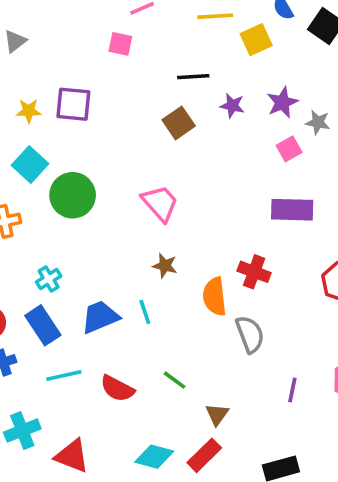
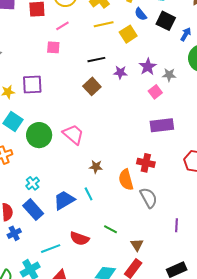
pink trapezoid: (160, 203) -> (73, 134), moved
cyan line: (64, 376) -> (51, 249), moved

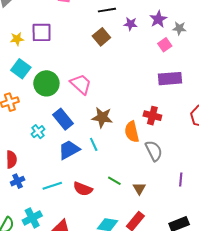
brown star: (96, 167) -> (102, 117), size x1.5
blue rectangle: (33, 210) -> (63, 119), moved
brown triangle: (137, 245) -> (139, 188), moved
cyan line: (51, 249) -> (52, 186), moved

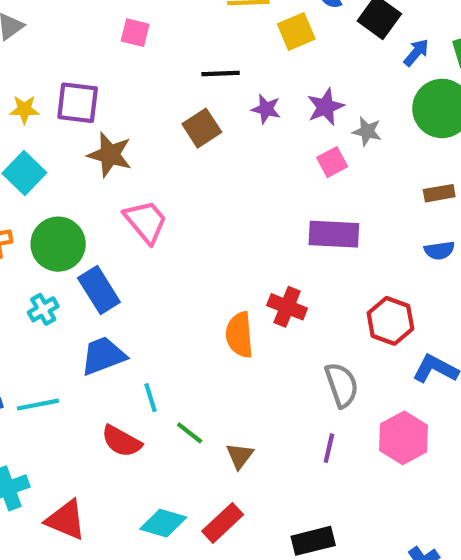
green circle: (46, 83) -> (58, 244), moved
brown star: (102, 117) -> (110, 155), moved
cyan line: (94, 144) -> (150, 398), moved
gray semicircle: (154, 151) -> (342, 385), moved
cyan line: (52, 186) -> (38, 405), moved

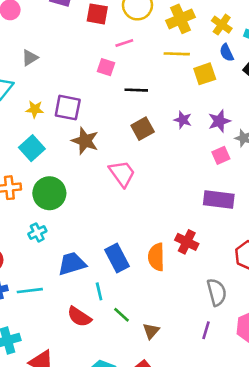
black line: (221, 74) -> (136, 90), moved
pink trapezoid: (146, 222) -> (122, 174), moved
blue rectangle: (99, 290) -> (117, 258), moved

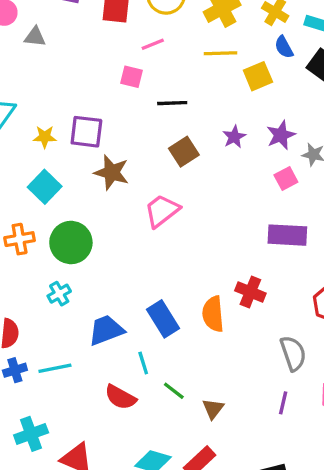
gray triangle: (30, 58) -> (35, 37), moved, turned 42
purple star: (183, 120) -> (234, 137), turned 30
pink trapezoid: (122, 174) -> (162, 211), turned -88

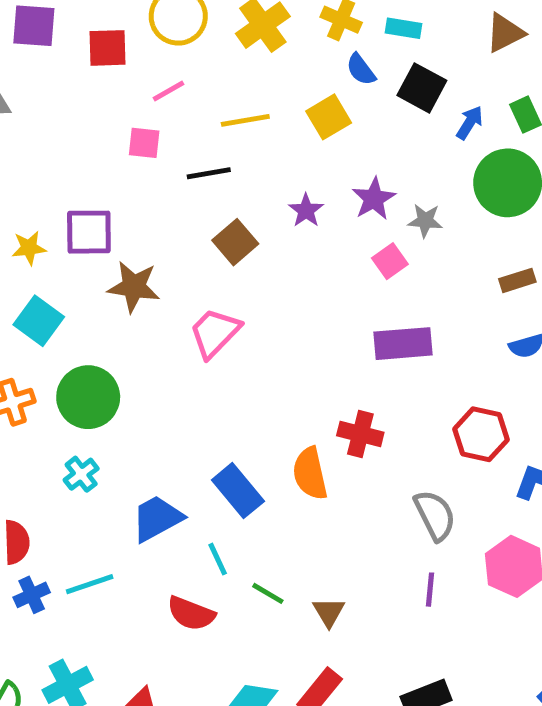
yellow line: (221, 53) -> (245, 120), moved

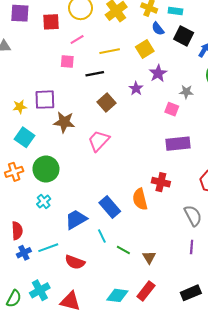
purple star: (374, 199) -> (158, 73), moved
pink square: (390, 261) -> (172, 109), turned -32
red semicircle: (191, 613) -> (75, 262), moved

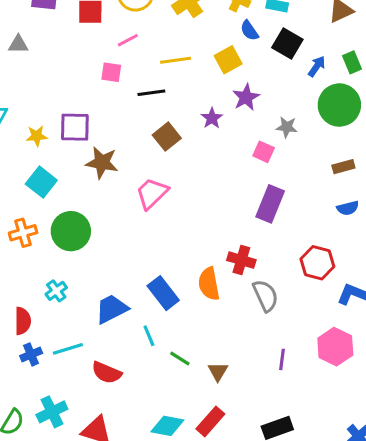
purple rectangle: (178, 144) -> (270, 204), turned -65
cyan cross: (44, 202) -> (56, 291), moved
gray semicircle: (193, 216) -> (265, 296), moved

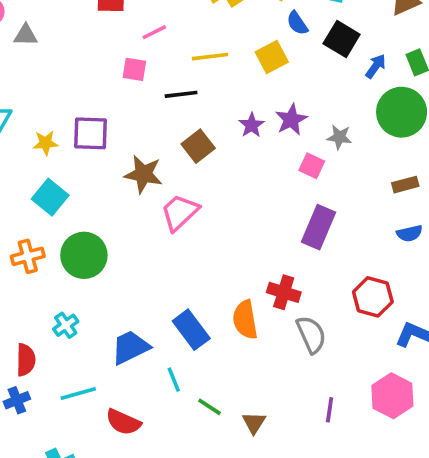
purple star: (246, 97) -> (291, 120), moved
brown star: (102, 163) -> (143, 174), moved
blue cross: (31, 354) -> (17, 400), moved

